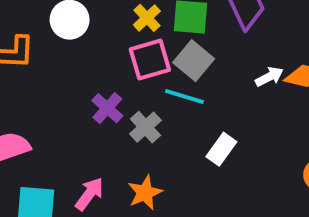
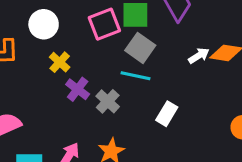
yellow cross: (147, 18) -> (60, 62), moved
pink square: (150, 60) -> (104, 24), moved

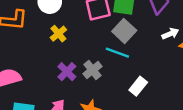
white arrow: (199, 56) -> (170, 34), moved
purple cross: (78, 89) -> (67, 72), moved

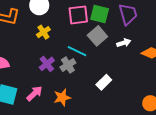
white arrow: (170, 34) -> (124, 43), moved
cyan line: (117, 53) -> (77, 51), moved

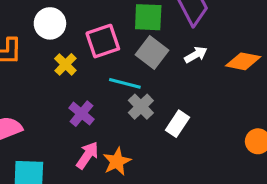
pink square: (78, 15) -> (103, 41), moved
gray cross: (68, 65) -> (141, 107), moved
pink arrow: (34, 93) -> (87, 155), moved

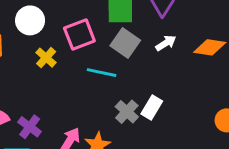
gray cross: (141, 107) -> (127, 112), moved
purple cross: (81, 114) -> (30, 127), moved

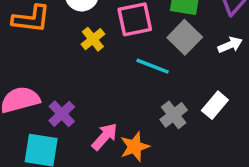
white rectangle: (152, 108) -> (215, 105), moved

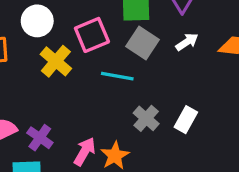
yellow cross: (93, 39) -> (56, 61), size x1.4
white rectangle: (215, 105) -> (186, 120), moved

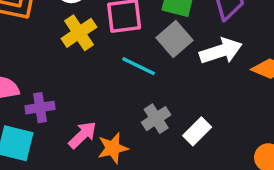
white arrow: (187, 42) -> (221, 51), size x1.6
purple cross: (40, 138) -> (40, 108), turned 30

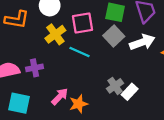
cyan line: (139, 66) -> (80, 52), moved
purple cross: (40, 108) -> (35, 68), moved
gray cross: (156, 119) -> (115, 86), moved

